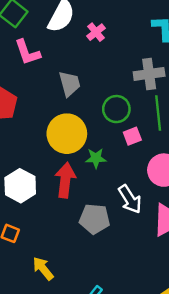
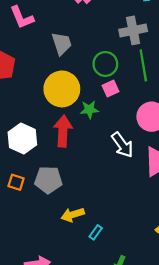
pink square: (132, 136) -> (110, 88), moved
gray pentagon: (94, 219) -> (48, 180), moved
yellow arrow: (43, 269) -> (73, 215), moved, turned -65

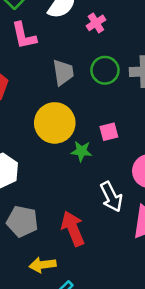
green circle: (105, 64) -> (105, 70), moved
red arrow: (63, 131) -> (73, 229), moved, turned -36

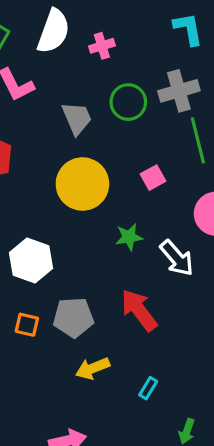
pink cross: (96, 23) -> (102, 46), turned 30
green star: (81, 151) -> (129, 237), moved
yellow arrow: (43, 265) -> (93, 368), moved

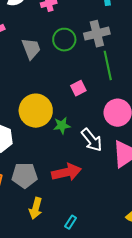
yellow circle: (82, 184) -> (36, 111), moved
red arrow: (139, 310) -> (66, 172), turned 112
yellow arrow: (93, 368) -> (36, 208), turned -55

